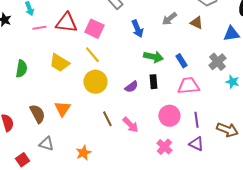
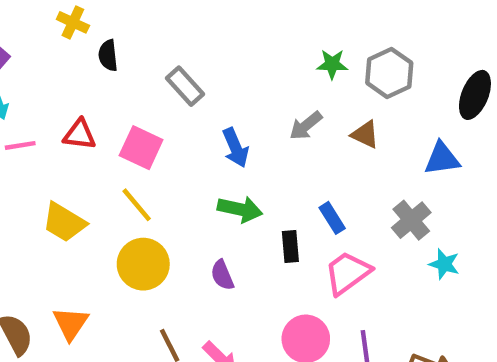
red triangle: (66, 23) -> (79, 134), size x0.7
green arrow: (153, 57) -> (240, 209), moved
black rectangle: (153, 82) -> (290, 247), moved
pink trapezoid: (188, 86) -> (348, 273), turned -30
purple semicircle: (131, 87) -> (222, 275), turned 104

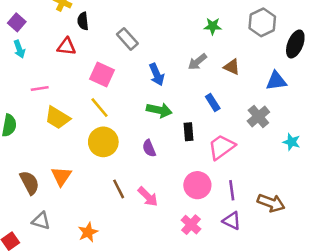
gray hexagon: (389, 73) -> (262, 22), moved
red triangle: (79, 134) -> (66, 47), moved
pink line: (20, 145) -> (40, 89), moved
blue rectangle: (332, 218) -> (213, 102), moved
cyan star: (444, 264) -> (292, 142), moved

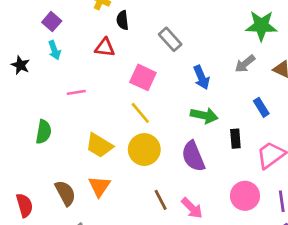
green star: (213, 26) -> (261, 26), size x1.6
yellow trapezoid: (57, 118) -> (99, 145), moved
purple semicircle: (149, 148) -> (193, 156), size x1.6

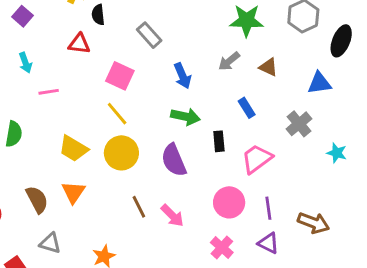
cyan arrow: (54, 50) -> (25, 63), moved

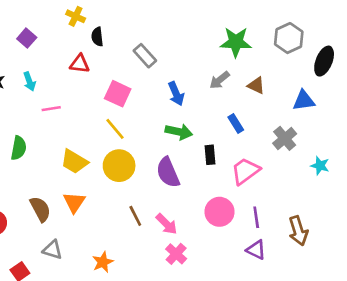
brown arrow: (313, 223) -> (298, 231), turned 52
pink cross: (222, 248) -> (176, 254), moved

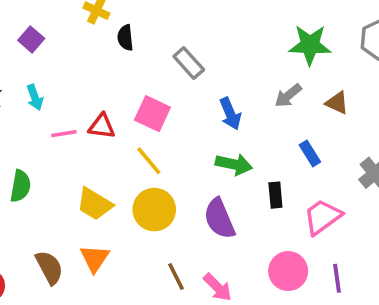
red triangle: (80, 64) -> (102, 126), moved

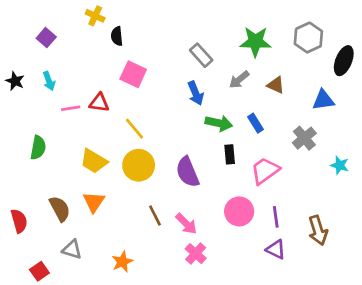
gray rectangle: (189, 63) -> (201, 55), moved
pink square: (152, 114) -> (133, 74), moved
green arrow: (234, 164) -> (219, 123), moved

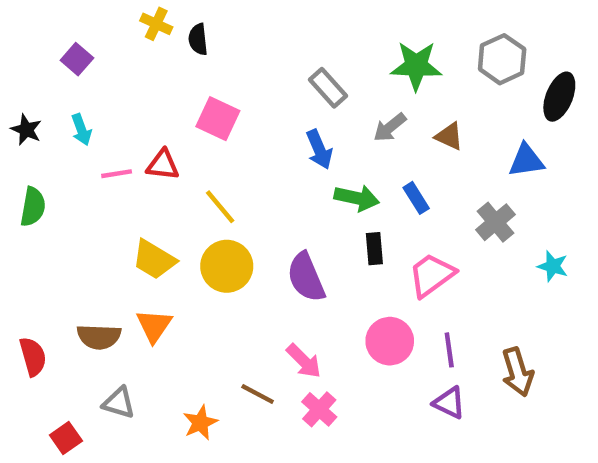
black semicircle: (117, 36) -> (198, 39), moved
green semicircle: (38, 148) -> (33, 207), moved
brown semicircle: (60, 209) -> (99, 337), turned 120
brown line: (155, 216) -> (258, 394), moved, turned -35

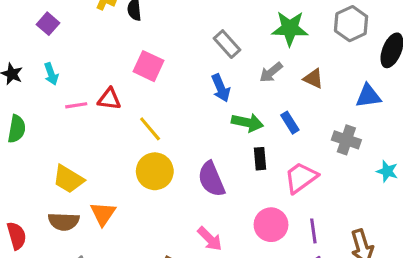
gray cross: (495, 222) -> (346, 140), turned -32
yellow trapezoid: (154, 260) -> (68, 179), moved

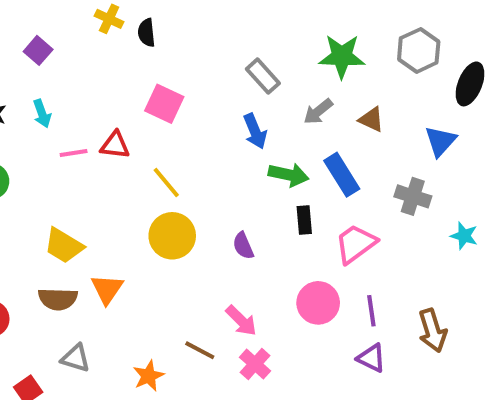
blue triangle: (368, 96) -> (440, 141), turned -40
blue rectangle: (290, 123) -> (342, 175), size x1.5
purple semicircle: (211, 179) -> (243, 246), size x0.6

